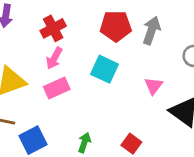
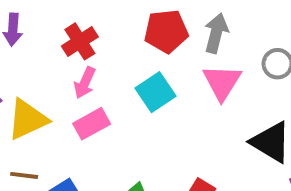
cyan square: (104, 69) -> (156, 92), turned 36
pink triangle: (154, 86) -> (222, 82), moved, size x1.5

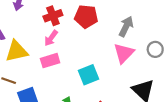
red pentagon: (166, 31) -> (86, 17), moved
cyan square: (156, 92) -> (89, 75), moved

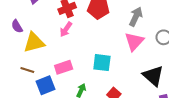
pink rectangle: (50, 61) -> (64, 67), moved
cyan square: (89, 75) -> (102, 63), turned 30

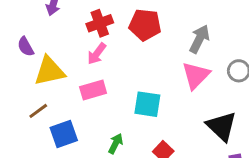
pink rectangle: (64, 67) -> (93, 90), moved
brown line: (27, 70) -> (38, 111), turned -56

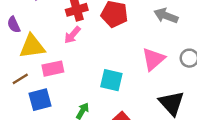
gray arrow: (199, 39) -> (166, 16), moved, turned -100
pink rectangle: (93, 90) -> (53, 69), moved

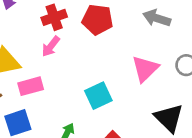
cyan square: (111, 80) -> (98, 96), turned -35

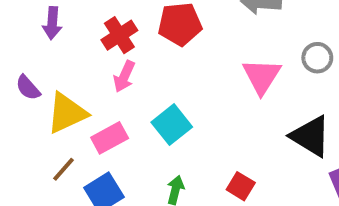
cyan square: (98, 96) -> (172, 125), moved

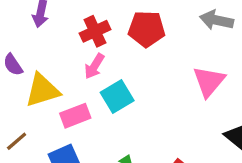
cyan square: (172, 125) -> (117, 97), moved
brown line: (63, 169) -> (17, 141), moved

